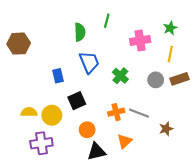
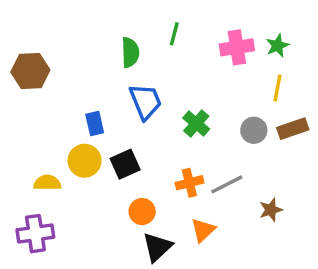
pink cross: (140, 40) -> (237, 47), moved
gray line: (139, 113) -> (227, 184), turned -48
yellow circle: (52, 115) -> (85, 161), moved
purple cross: (41, 143) -> (35, 234), moved
black triangle: (96, 152) -> (157, 247), turned -30

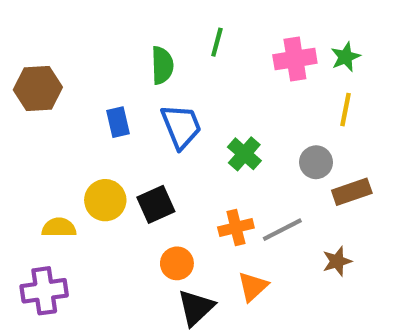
blue rectangle: (95, 123) -> (118, 122), moved
brown rectangle: (293, 129) -> (352, 192), moved

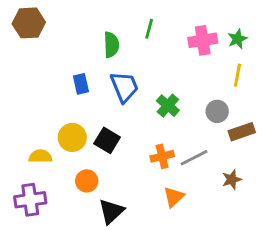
brown hexagon: (38, 88) -> (29, 23), moved
black square: (156, 204) -> (107, 140), turned -35
orange circle: (177, 263) -> (87, 181), moved
black triangle: (196, 308) -> (111, 211), moved

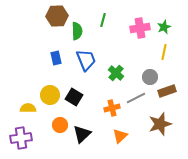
brown hexagon: (29, 23) -> (57, 16), moved
gray line: (194, 158) -> (136, 98), moved
brown star: (232, 179) -> (160, 124), size x1.6
black triangle: (111, 211) -> (82, 134), moved

